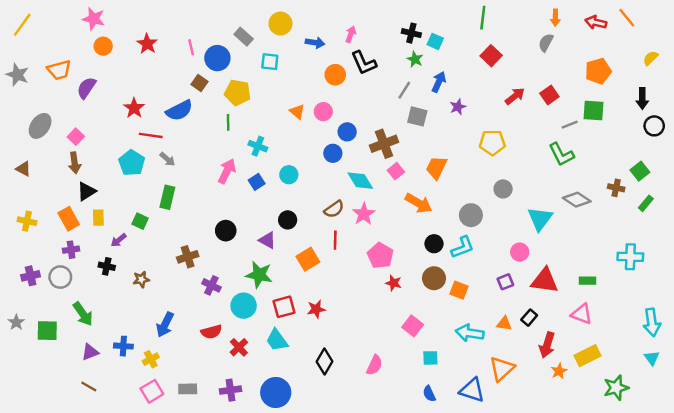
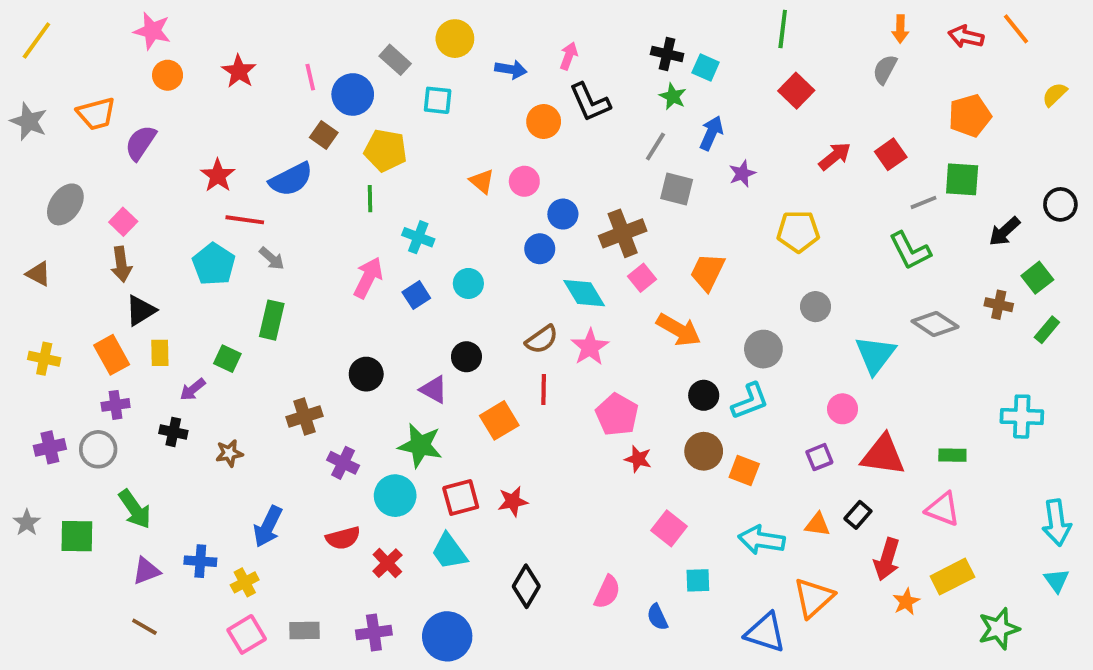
black arrow: (642, 99) -> (1004, 231), moved, turned 48
blue semicircle: (429, 394) -> (657, 617), moved

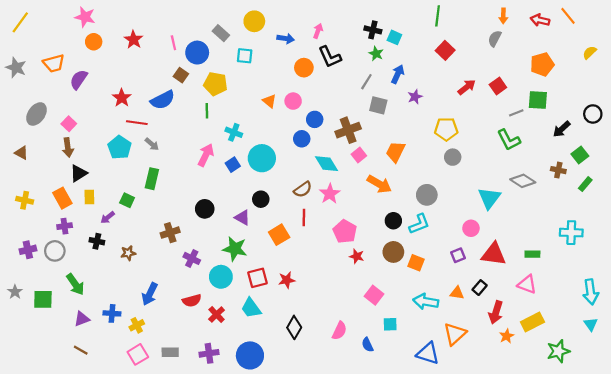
cyan circle: (468, 283) -> (262, 158), size x1.6
gray circle: (816, 307) -> (453, 157), moved

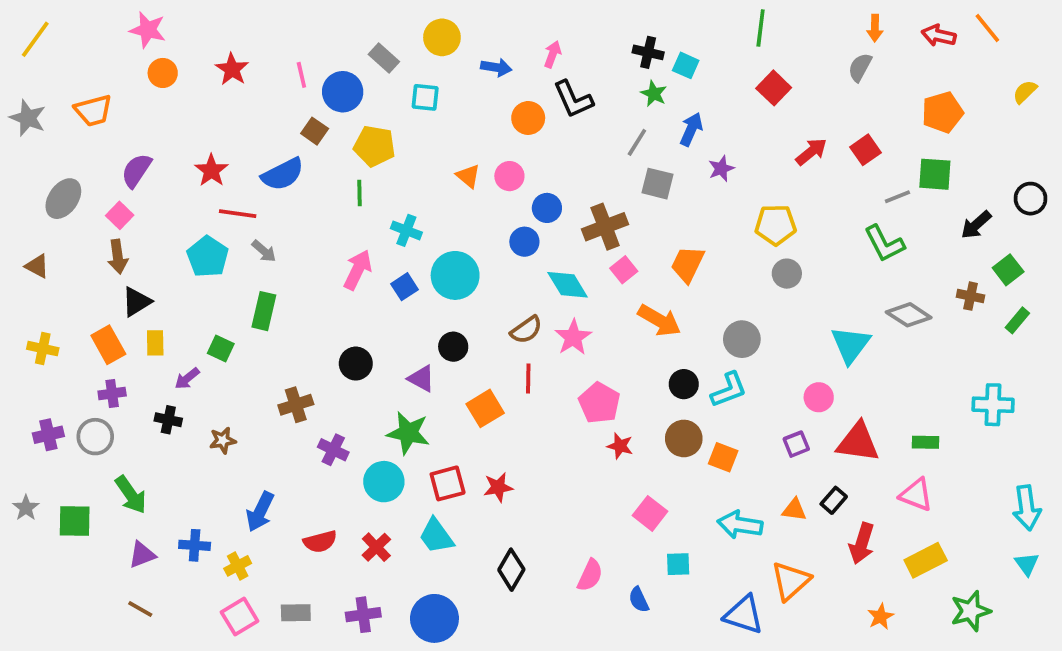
purple semicircle: (79, 79) -> (136, 170), moved
red semicircle: (192, 301) -> (320, 542), moved
orange star: (507, 336) -> (881, 617), moved

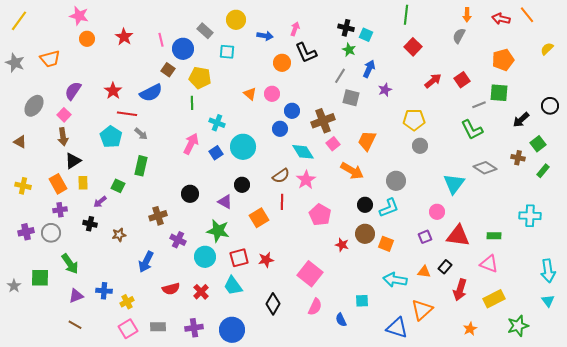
red star: (620, 446) -> (342, 245), moved
gray star: (26, 508) -> (14, 286), moved
blue arrow: (260, 512) -> (146, 262), moved
pink square: (650, 513) -> (310, 274), moved, size x1.4

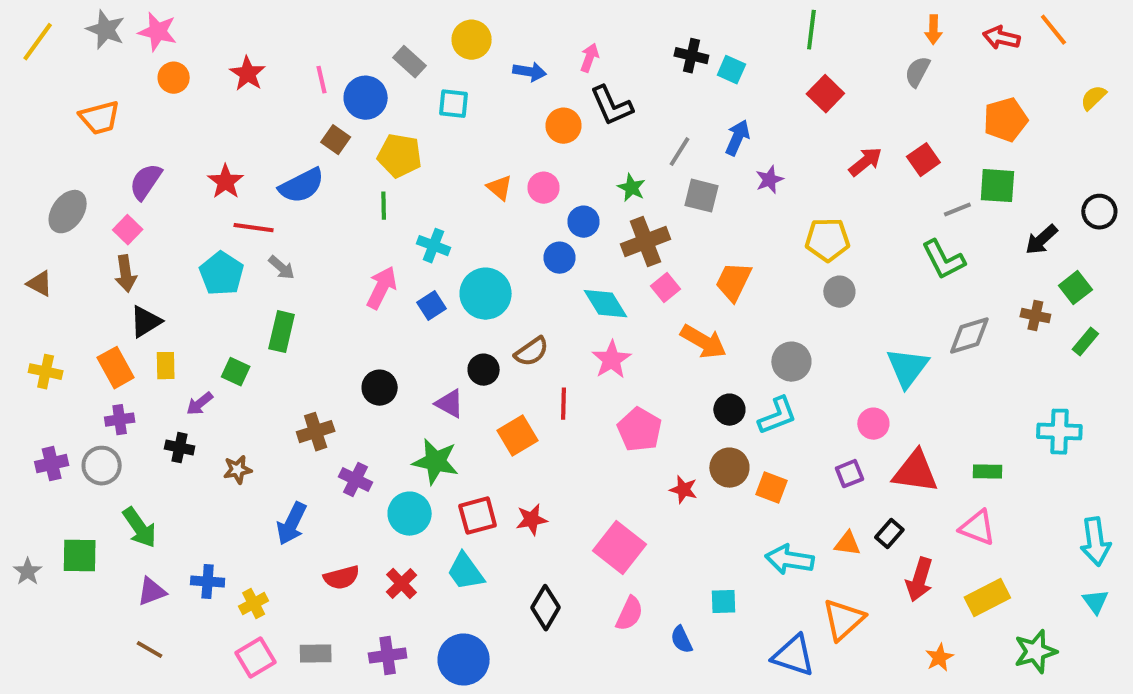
green star: (349, 50) -> (631, 188), moved
gray star: (15, 63) -> (106, 30), moved
gray diamond: (485, 168) -> (969, 336), turned -50
brown semicircle: (281, 176) -> (532, 352), moved

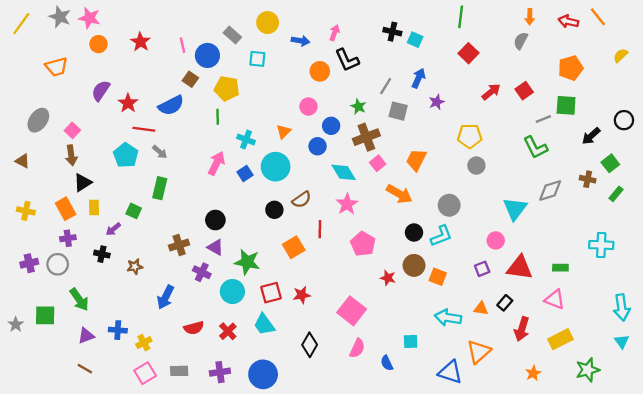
purple semicircle: (146, 182) -> (101, 91), moved
orange triangle: (500, 188) -> (283, 131), moved, turned 35
purple triangle: (450, 404) -> (215, 247), moved

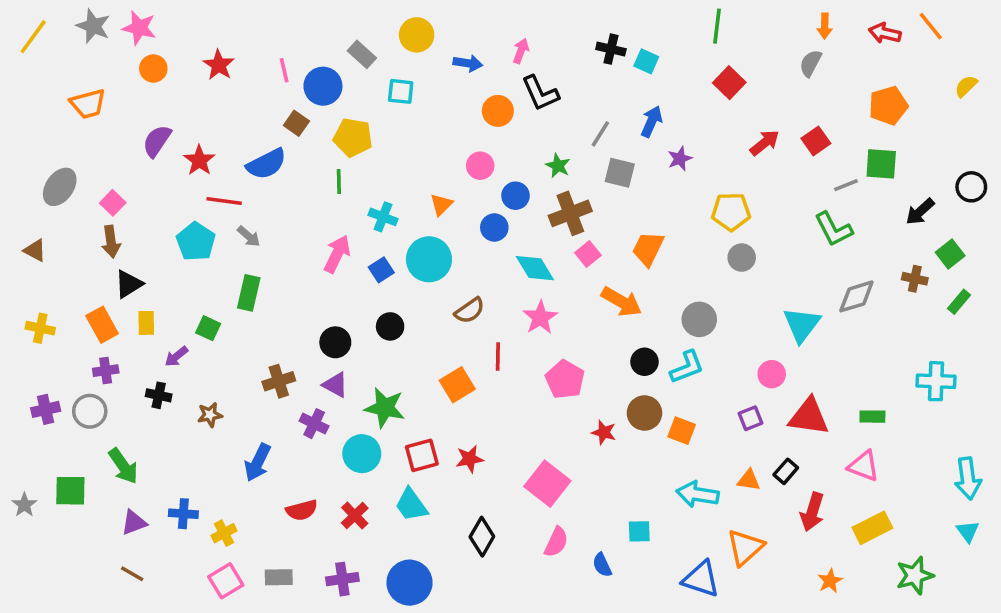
black circle: (274, 210) -> (390, 326), moved

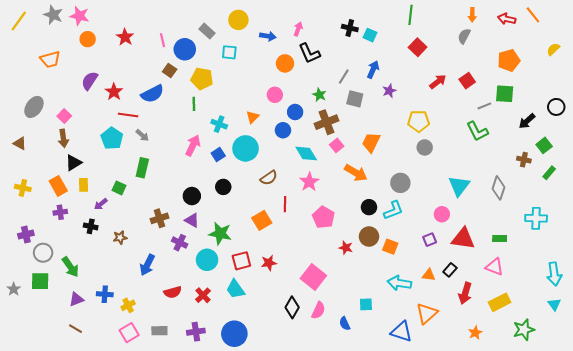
gray diamond: (856, 296) -> (499, 188), moved, turned -55
gray circle: (90, 411) -> (43, 253), moved
black diamond: (482, 537) -> (292, 307), moved

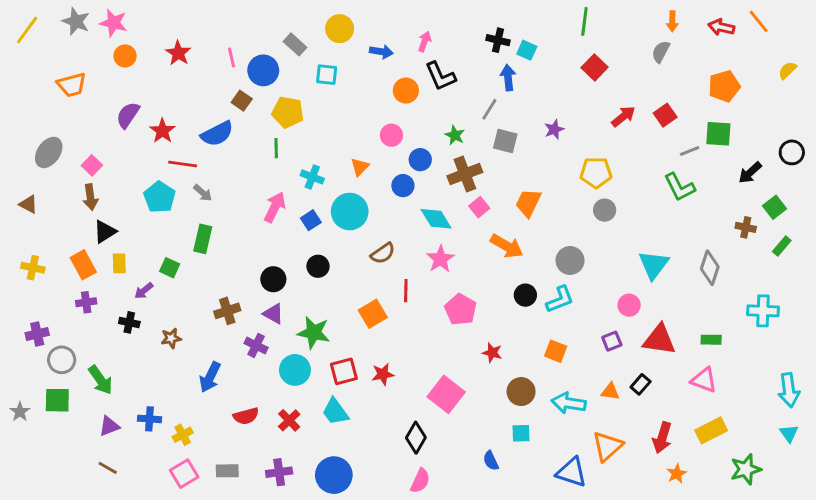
blue arrow: (373, 70) -> (508, 78), moved, turned -30
brown circle: (369, 237) -> (521, 392), moved
red arrow: (465, 293) -> (662, 438), moved
pink semicircle: (318, 310) -> (420, 481), moved

